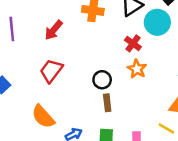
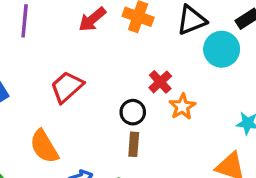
red arrow: (54, 30) -> (92, 19), moved
red cross: (133, 43) -> (160, 82), moved

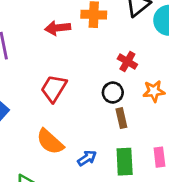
red arrow: (92, 19) -> (58, 28), turned 50
orange star: (182, 107) -> (154, 91), moved, turned -30

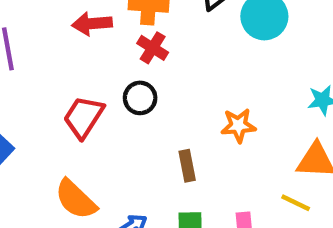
red cross: (127, 62) -> (153, 48), moved
black circle: (113, 92) -> (140, 98), moved

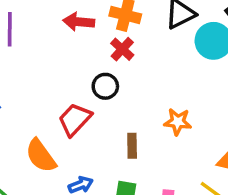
red trapezoid: (84, 117) -> (75, 119), moved

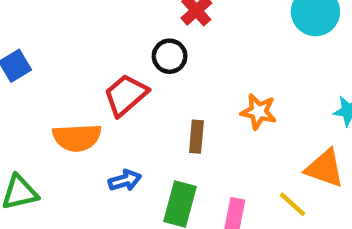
orange semicircle: (41, 156) -> (77, 138), turned -63

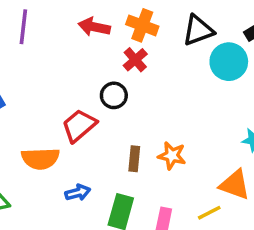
orange star: (258, 112) -> (172, 156), moved
yellow line: (293, 204) -> (209, 213), turned -70

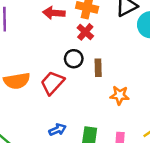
orange semicircle: (40, 159) -> (17, 81), moved
brown rectangle: (134, 159) -> (98, 68), moved

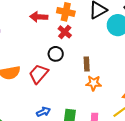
brown rectangle: (98, 68) -> (87, 64), moved

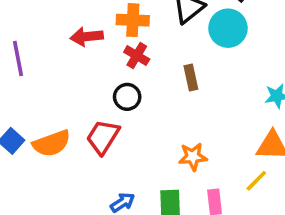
brown rectangle: (87, 64) -> (191, 78), moved
orange star: (94, 83) -> (193, 157), moved

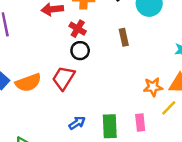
red cross: (137, 56) -> (78, 29), moved
orange star: (193, 157) -> (153, 87), moved

